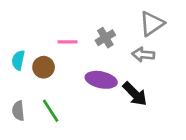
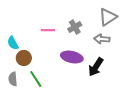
cyan semicircle: (18, 60) -> (13, 43), turned -40
brown circle: (44, 67) -> (24, 58), moved
black arrow: (135, 94) -> (96, 67), turned 78

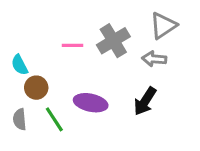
gray cross: (75, 27) -> (113, 41), size x1.5
purple ellipse: (72, 57) -> (91, 103), moved

